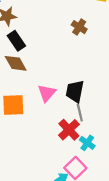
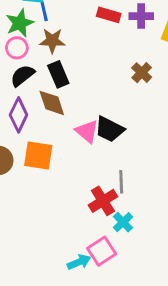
black trapezoid: (75, 91) -> (110, 129), moved, turned -85
pink triangle: (47, 93) -> (87, 131), moved, turned -42

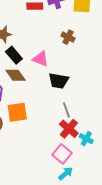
pink triangle: (87, 131) -> (41, 59), moved
gray line: (121, 182) -> (66, 110), moved
pink square: (102, 251) -> (62, 154), moved

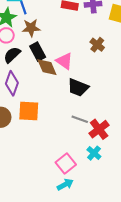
brown diamond: (16, 75) -> (47, 67), moved
gray line: (66, 110) -> (80, 119), turned -63
red cross: (69, 129) -> (99, 129), moved

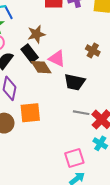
brown star: (31, 28) -> (36, 34), moved
brown cross: (97, 45) -> (93, 50), moved
pink square: (66, 163) -> (74, 158), turned 30

